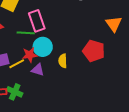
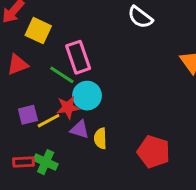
green line: (26, 33) -> (62, 75), turned 30
red pentagon: (94, 51) -> (153, 152), moved
yellow semicircle: (63, 61) -> (100, 138), moved

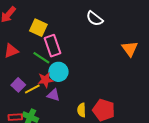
yellow square: (38, 31) -> (38, 28), moved
purple square: (28, 115) -> (18, 85), turned -32
yellow semicircle: (100, 138) -> (82, 110), moved

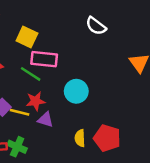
pink rectangle: (52, 46) -> (44, 59), turned -65
cyan circle: (58, 72) -> (76, 91), moved
yellow line: (32, 89) -> (20, 112), turned 42

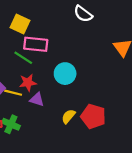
yellow semicircle: (80, 138) -> (68, 116), turned 42

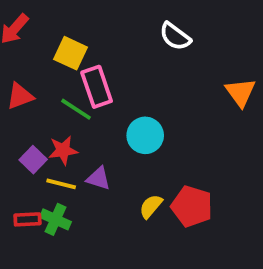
pink rectangle: (36, 44) -> (97, 87), turned 65
red star: (28, 83) -> (63, 150), moved
yellow line: (13, 93) -> (61, 184), moved

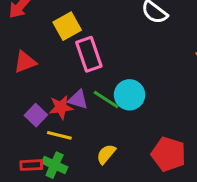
yellow square: (70, 53) -> (67, 26), turned 36
green line: (76, 109) -> (106, 100), moved
purple triangle: (98, 178) -> (78, 100), moved
yellow semicircle: (151, 206) -> (106, 154), moved

